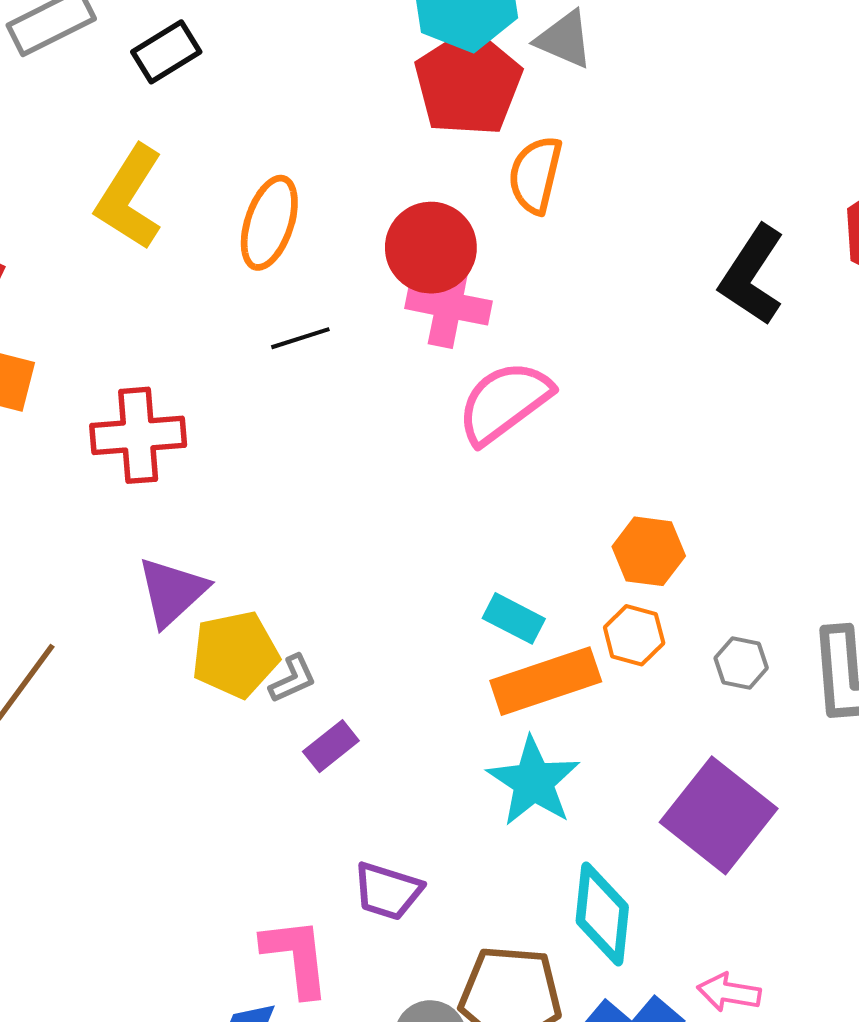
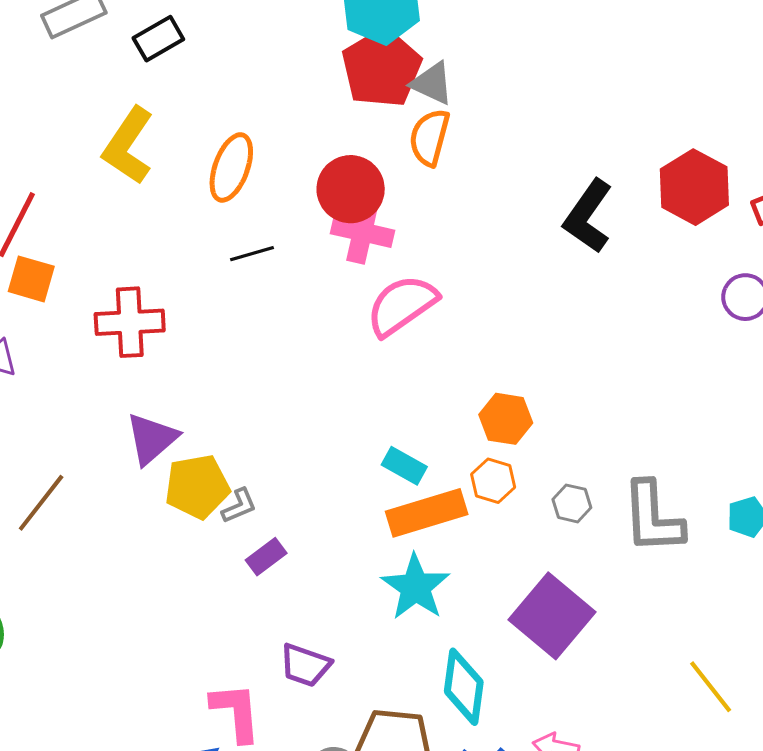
gray triangle: (564, 39) -> (432, 83), moved

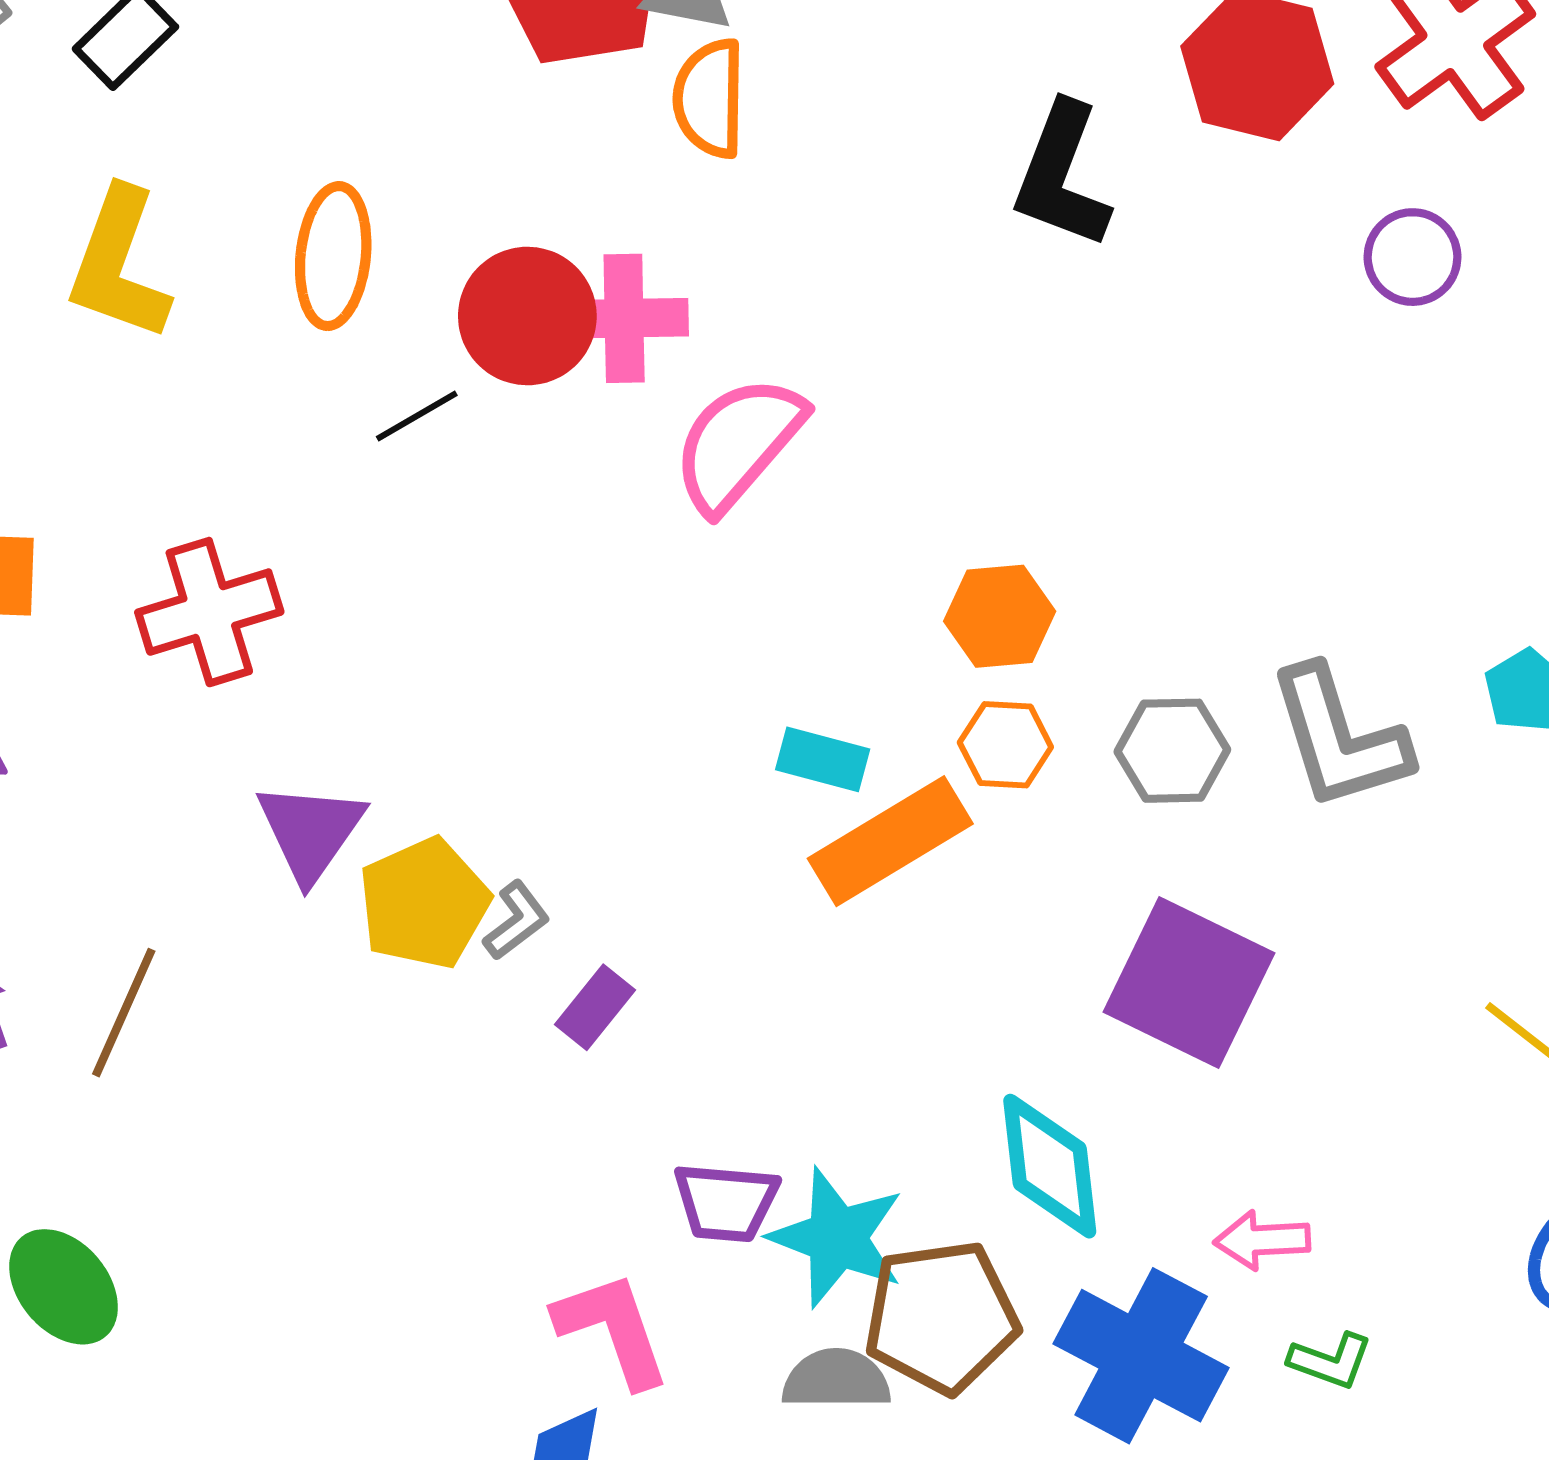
red circle: (351, 189) -> (527, 316), moved
gray hexagon: (572, 503) -> (1172, 751), size x1.4
cyan star: (416, 587) -> (837, 1238), moved

